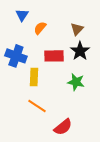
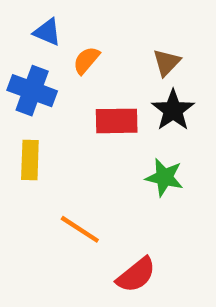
blue triangle: (22, 15) -> (47, 32), turned -40
blue cross: (16, 56) -> (32, 91), moved
yellow rectangle: (34, 77) -> (30, 160), moved

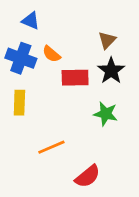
orange semicircle: (86, 60) -> (51, 54), moved, turned -90
orange line: (80, 229) -> (51, 147), turned -56

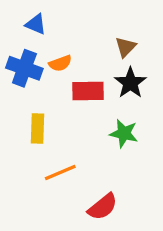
orange semicircle: (51, 54) -> (60, 63), turned -60
yellow rectangle: (19, 103) -> (37, 129), moved

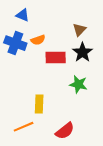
yellow rectangle: (37, 129) -> (39, 104), moved
orange line: (60, 173) -> (24, 127), moved

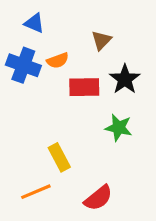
brown triangle: (79, 30) -> (101, 40), moved
yellow rectangle: (39, 104) -> (59, 157), turned -30

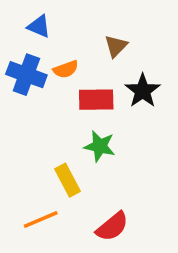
green star: (119, 128) -> (100, 146), moved

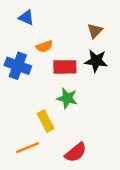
brown triangle: (116, 46) -> (95, 31), moved
blue cross: (26, 75) -> (18, 66), moved
black star: (143, 91) -> (96, 61), turned -30

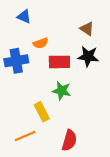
brown triangle: (95, 31) -> (87, 29), turned -40
blue cross: (18, 66) -> (16, 61), turned -30
red semicircle: (76, 152) -> (69, 140), turned -35

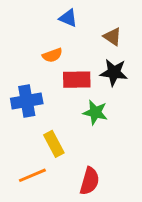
blue triangle: (24, 17) -> (68, 18), moved
blue cross: (16, 61) -> (27, 101), moved
green star: (62, 91) -> (95, 112), moved

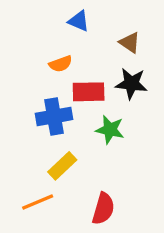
blue cross: (27, 101) -> (54, 116), moved
yellow rectangle: (54, 144) -> (62, 166), turned 75

